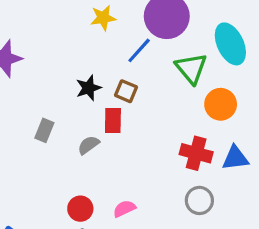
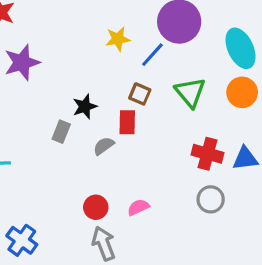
yellow star: (103, 18) -> (118, 39), moved
green triangle: (191, 68) -> (190, 92), moved
black star: (88, 88) -> (85, 107), moved
orange circle: (221, 104) -> (242, 92), moved

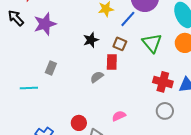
black star: (85, 107) -> (91, 40), moved
gray rectangle: (61, 132) -> (51, 68), moved
red circle: (96, 207) -> (79, 123), moved

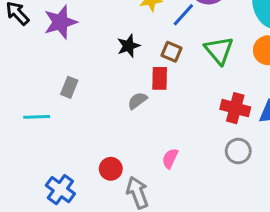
pink semicircle: (119, 116) -> (170, 158), turned -40

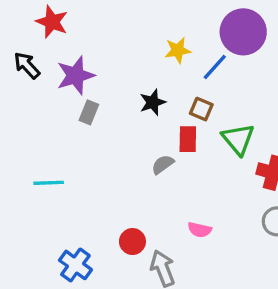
green triangle: (219, 50) -> (238, 139), moved
gray rectangle: (69, 87) -> (89, 112), moved
pink semicircle: (170, 158) -> (200, 230), turned -102

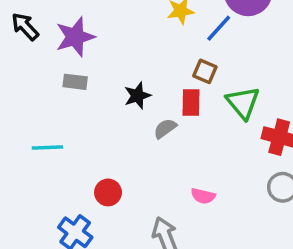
black star: (153, 102) -> (137, 96), moved
gray rectangle: (89, 112) -> (75, 82), moved, turned 75
red circle: (132, 242) -> (108, 192), moved

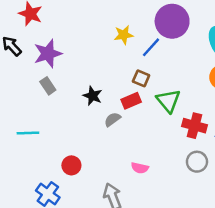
gray rectangle: (75, 82) -> (48, 86), turned 49
black star: (137, 96) -> (93, 96), turned -30
red rectangle: (191, 103) -> (131, 101), turned 66

